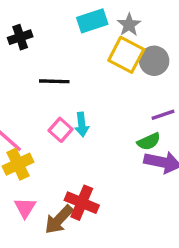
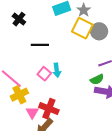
black cross: (20, 37) -> (19, 19), turned -32
red cross: (82, 203) -> (49, 109), moved
pink triangle: (25, 208) -> (32, 112), moved

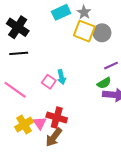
black cross: (19, 19) -> (18, 27), size x1.5
black line: (40, 45) -> (19, 53), moved
yellow cross: (19, 95) -> (24, 124), moved

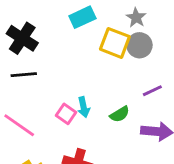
gray star: (84, 12) -> (136, 18), moved
green semicircle: (104, 83) -> (120, 114), moved

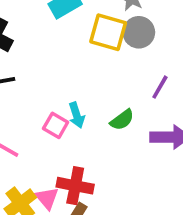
purple line: (152, 91) -> (160, 87), turned -30

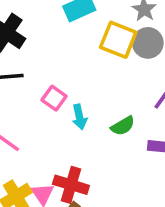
pink square: (56, 125) -> (54, 98), moved

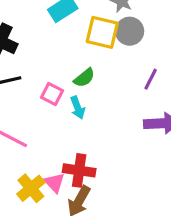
green semicircle: (123, 126) -> (84, 78), moved

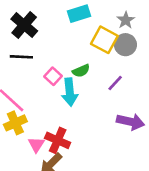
purple line: (151, 79) -> (115, 83), moved
cyan arrow: (78, 108) -> (70, 92), size x1.5
yellow cross: (31, 188) -> (15, 123), moved

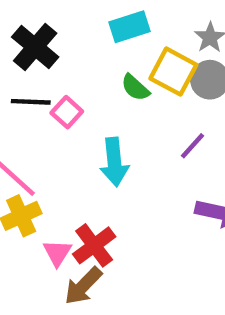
green semicircle: (81, 71) -> (135, 88), moved, turned 66
pink square: (53, 76) -> (67, 112), moved
red cross: (58, 140) -> (94, 245), turned 30

